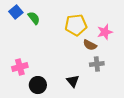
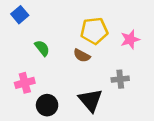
green semicircle: (34, 18) -> (42, 48), moved
brown semicircle: (90, 45) -> (82, 56), moved
black triangle: (73, 81) -> (90, 100), size x1.5

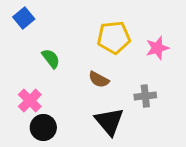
brown semicircle: (82, 56) -> (99, 80), moved
pink cross: (25, 83) -> (30, 100), turned -30
black circle: (47, 105) -> (43, 128), moved

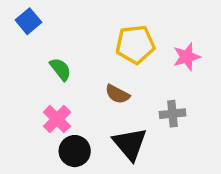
pink cross: (30, 100) -> (57, 119), moved
black circle: (43, 128) -> (75, 151), moved

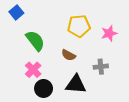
green semicircle: (60, 69) -> (35, 41), size x1.5
black triangle: (130, 144) -> (76, 84), turned -45

